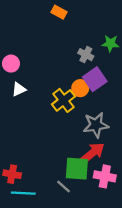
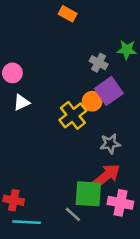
gray star: (96, 125) -> (110, 144), size x0.7

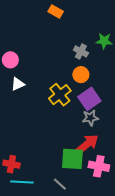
purple square: (109, 91) -> (89, 99), moved
orange circle: (92, 101) -> (81, 75), moved
gray line: (73, 214) -> (60, 184), moved

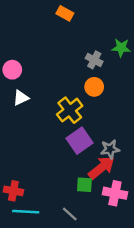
purple square: (89, 99) -> (79, 141), moved
gray star: (90, 118) -> (110, 149), moved
green square: (72, 159) -> (84, 185), size x0.6

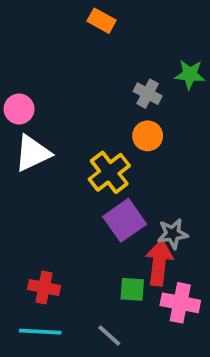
white triangle: (21, 98) -> (32, 153), size x1.5
red arrow: (102, 168) -> (159, 263), turned -44
red cross: (13, 191) -> (44, 287), moved

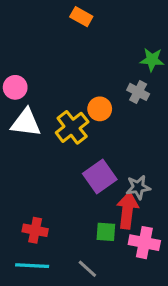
gray cross: (148, 94) -> (138, 92), moved
orange circle: (148, 136) -> (100, 109), moved
white triangle: (32, 153) -> (26, 123), turned 32
yellow cross: (109, 172) -> (72, 127), moved

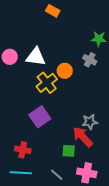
white triangle: (26, 123) -> (36, 57), moved
purple square: (100, 176) -> (40, 117), moved
red arrow: (127, 210) -> (83, 137), turned -50
pink cross: (144, 243) -> (87, 173), moved

